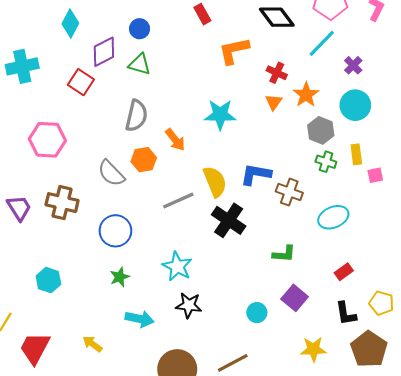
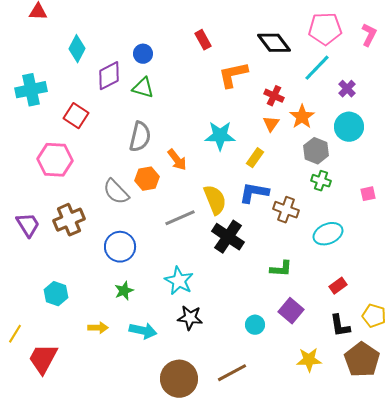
red square: (81, 82) -> (76, 116), moved
yellow rectangle: (356, 154) -> (255, 158), moved, turned 42
brown cross: (62, 203) -> (69, 220), turned -36
yellow arrow: (92, 344) -> (98, 328), moved, turned 144

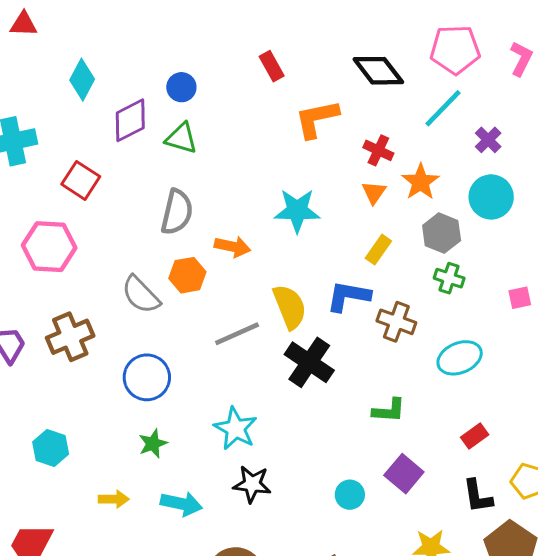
yellow rectangle: (255, 158) -> (378, 250), moved
orange arrow: (177, 160) -> (233, 247), turned -40

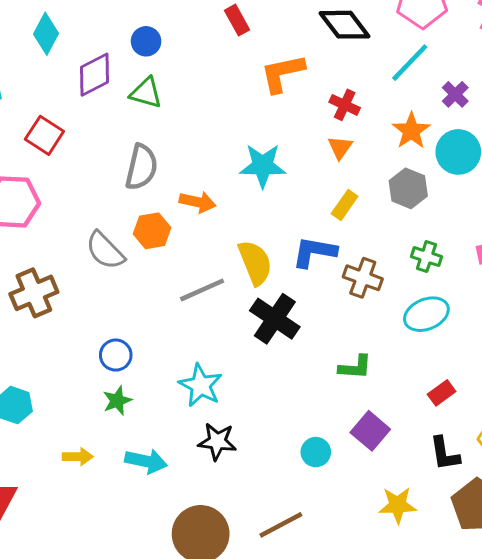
orange star: (420, 182) -> (411, 131), moved
green cross: (449, 278) -> (426, 257), moved
blue circle: (147, 377) -> (116, 355), moved, size x0.7

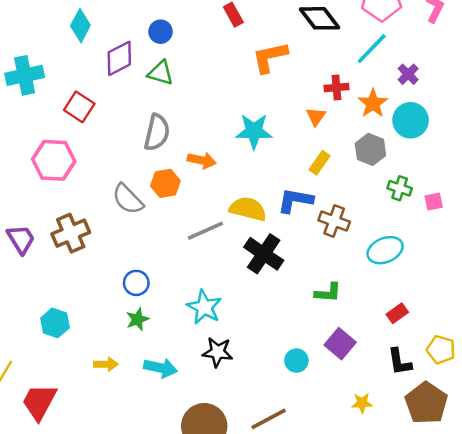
red cross: (345, 105) -> (337, 87), moved, turned -30
green cross: (426, 257) -> (400, 188), moved
yellow semicircle: (255, 263) -> (248, 209), turned -54
yellow star: (398, 505) -> (362, 403), size x0.7

